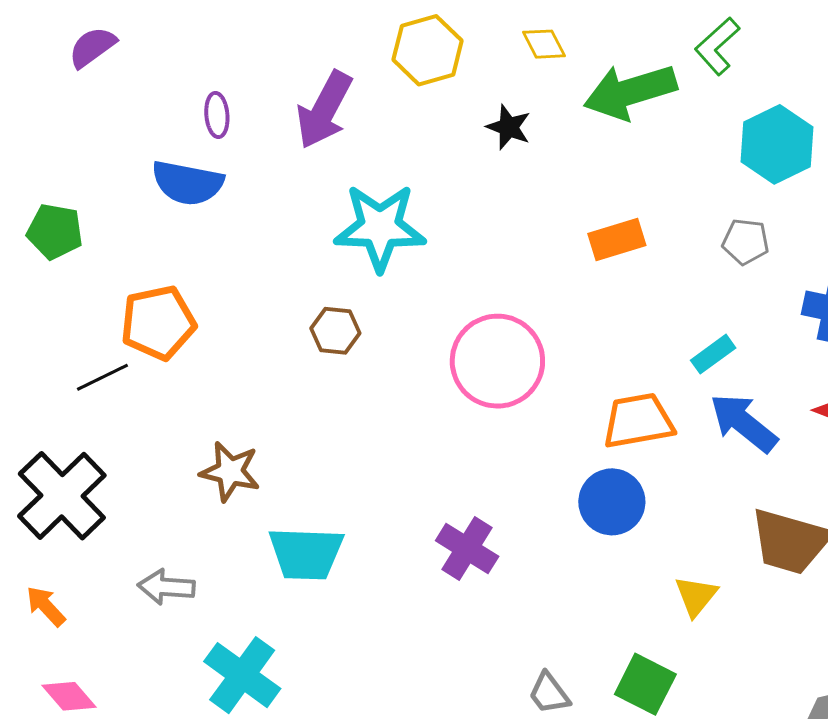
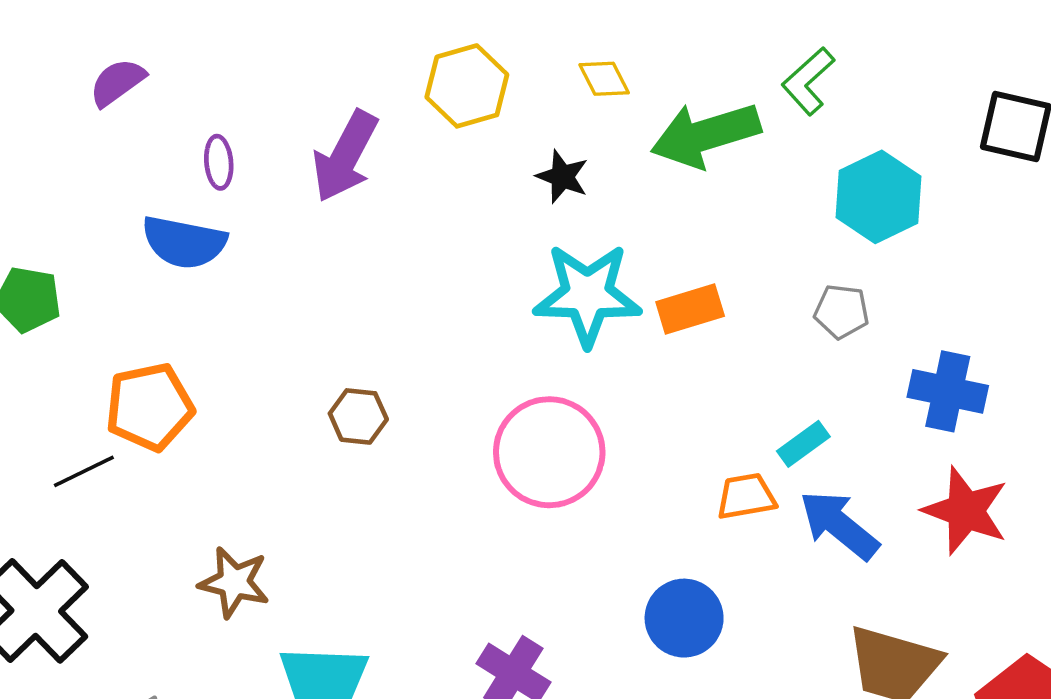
purple semicircle: (92, 47) -> (117, 82), moved
cyan star: (380, 227) -> (587, 295), moved
orange trapezoid: (638, 421) -> (746, 496), moved, size x0.7

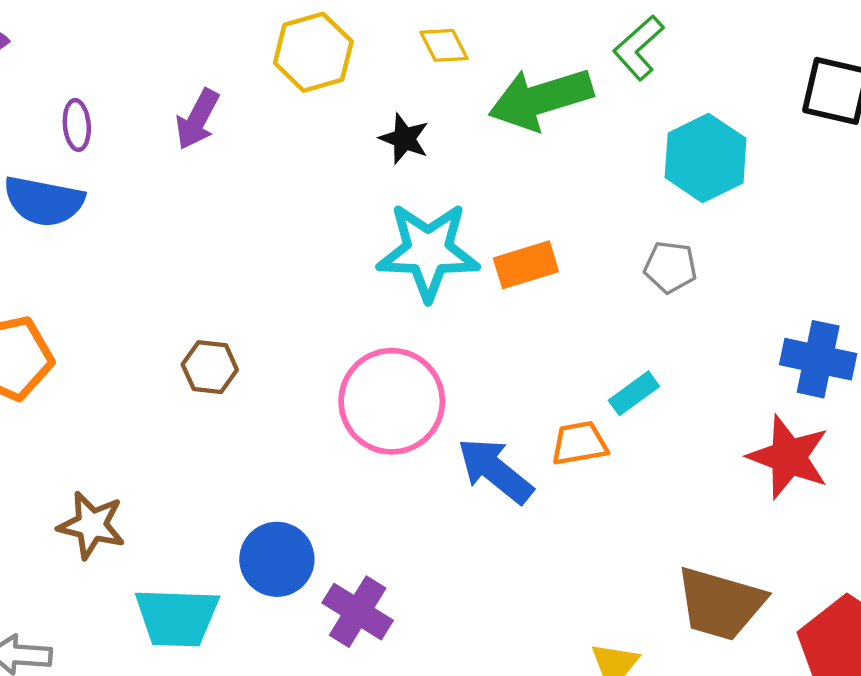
purple arrow: (345, 156) -> (197, 119), size x0.7
blue cross: (948, 391) -> (818, 359), moved
blue arrow: (839, 525) -> (495, 471), moved
blue circle: (684, 618) -> (277, 559), moved

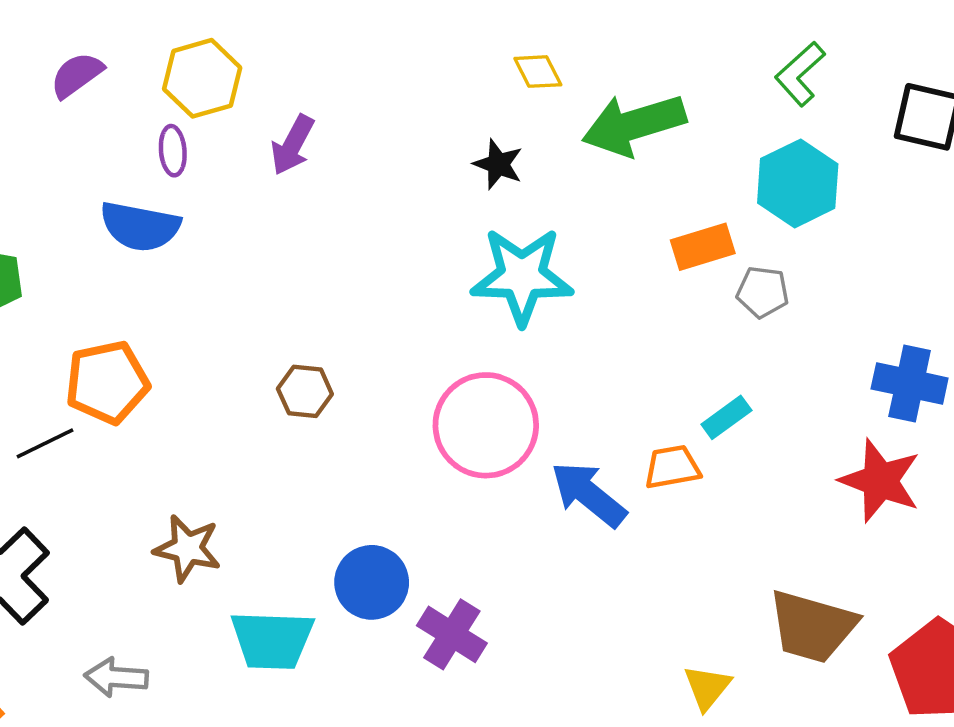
green L-shape: (638, 48) -> (800, 74), moved
yellow hexagon: (313, 52) -> (202, 78), moved
orange rectangle: (526, 265) -> (703, 247), moved

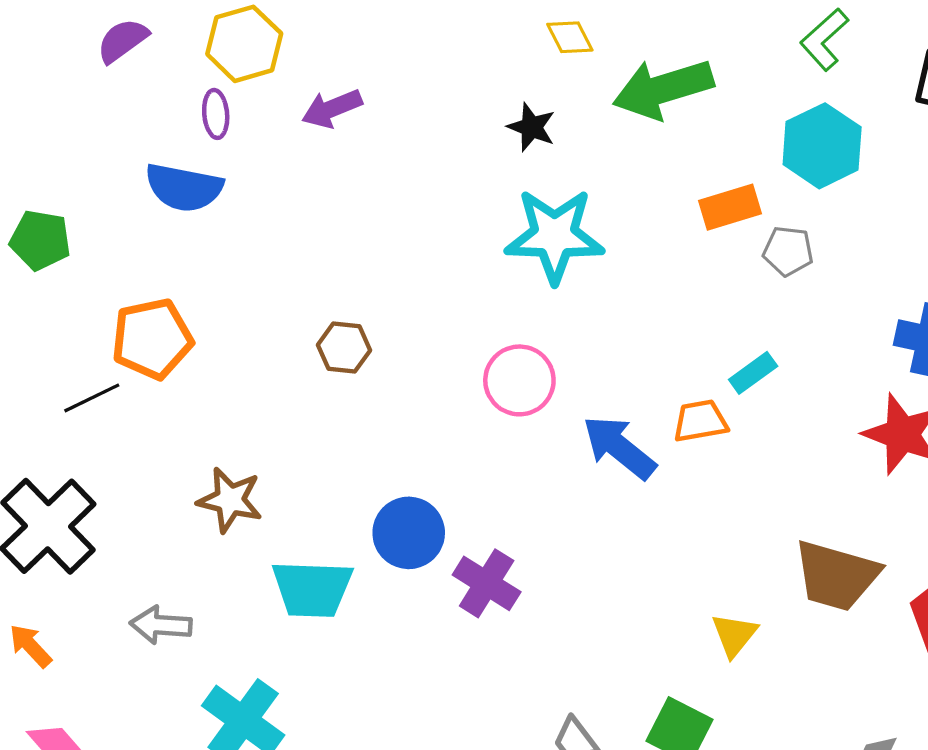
purple arrow: (293, 145) -> (332, 108), turned 40
pink circle: (486, 425) -> (519, 380), size x0.7

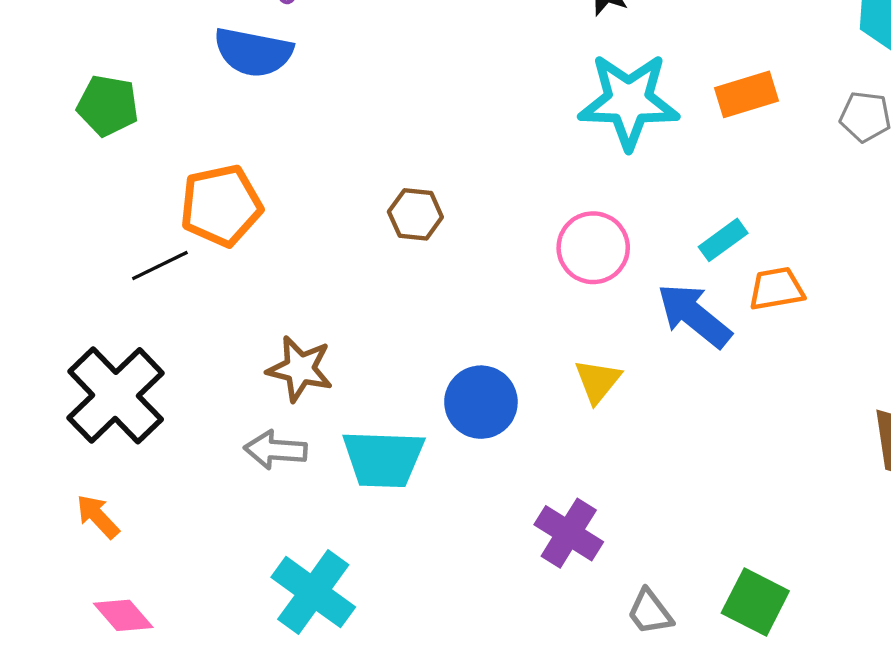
orange rectangle: (730, 207) -> (746, 94), moved
cyan rectangle: (753, 373) -> (723, 240), moved
purple cross: (487, 583) -> (569, 533), moved
gray arrow: (161, 625) -> (275, 450), moved
yellow triangle: (734, 635) -> (598, 381), moved

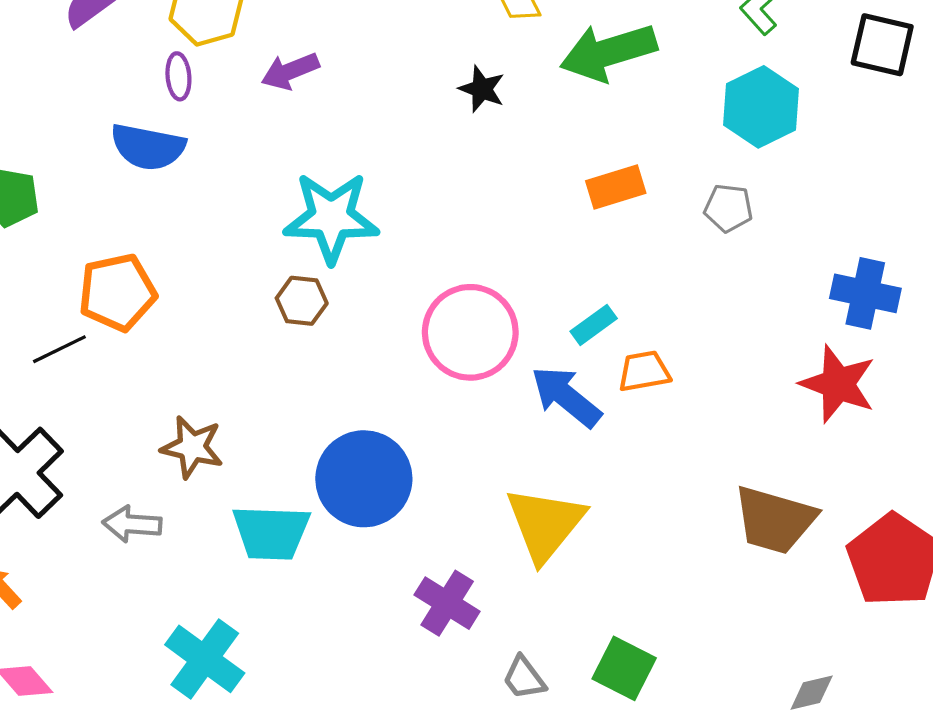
cyan star: (629, 101) -> (331, 218), moved
pink circle: (593, 248) -> (470, 332), size x1.4
yellow triangle: (598, 381) -> (545, 524), moved, size x1.8
blue circle: (481, 402) -> (364, 479), size x1.4
gray arrow: (275, 450) -> (132, 524), moved

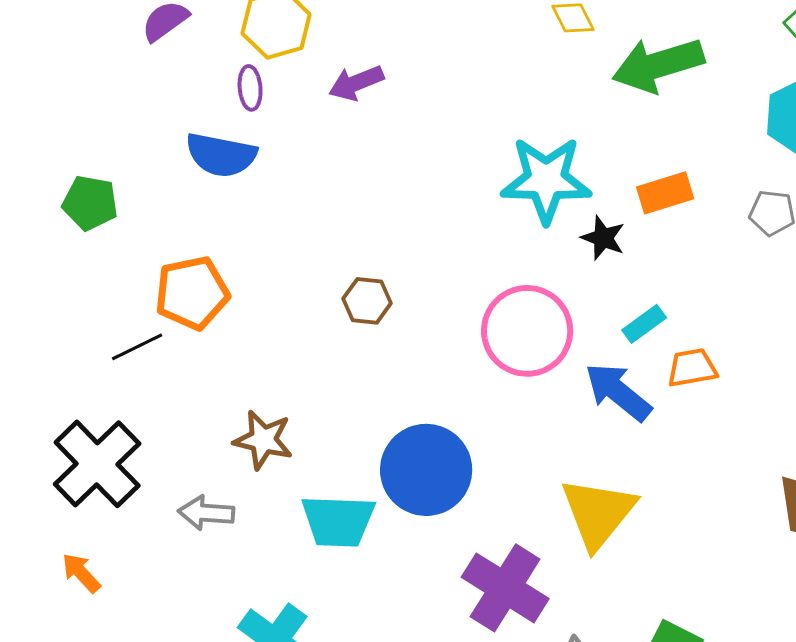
black star: (482, 89) -> (603, 238), moved
cyan star: (331, 218) -> (546, 180), moved
purple cross: (447, 603) -> (505, 588), size x1.4

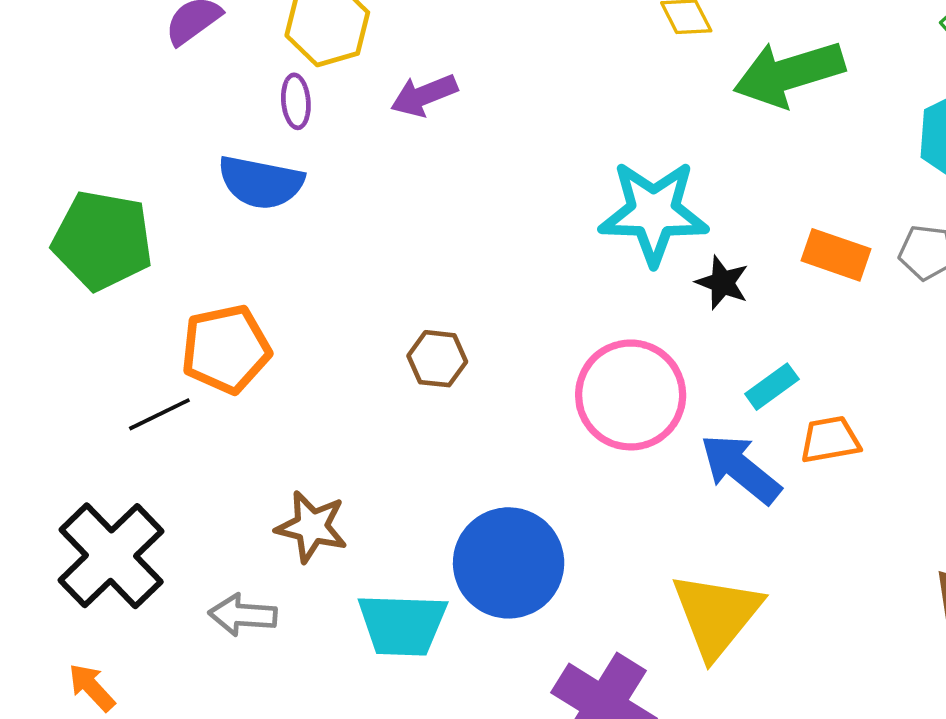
orange rectangle: (665, 193) -> (836, 255), moved, turned 36
green pentagon: (90, 203) -> (103, 240), size x1.5

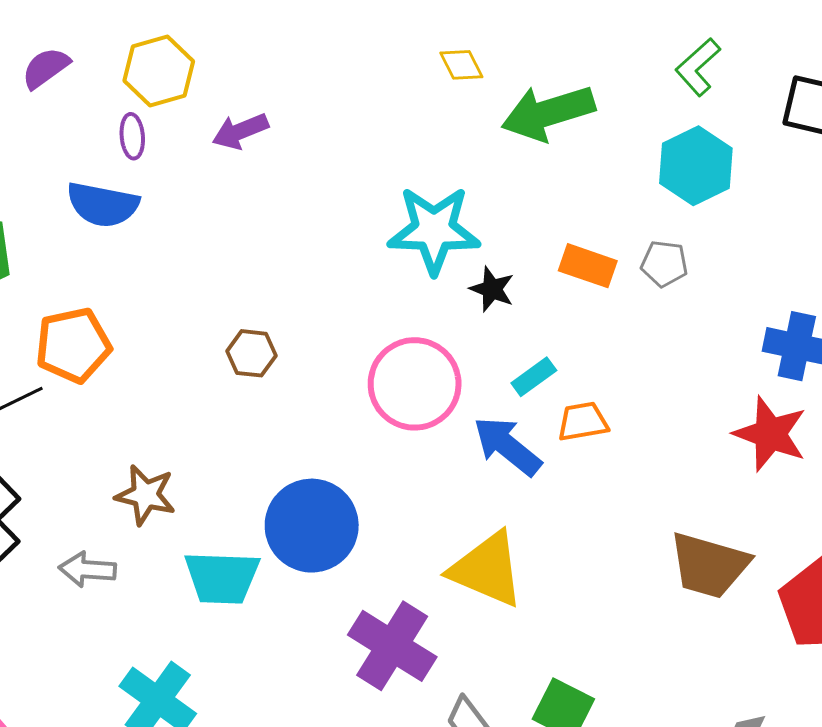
yellow triangle: (716, 615) -> (487, 569), turned -46

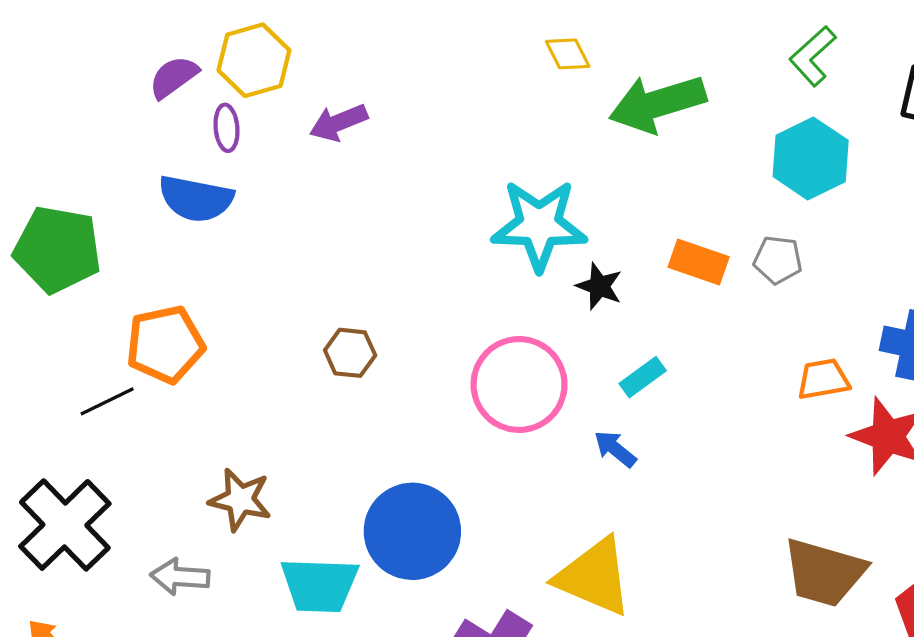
purple semicircle: (46, 68) -> (174, 77), moved
orange trapezoid: (583, 422) -> (823, 379), moved
blue arrow: (507, 446) -> (615, 449), size x0.6

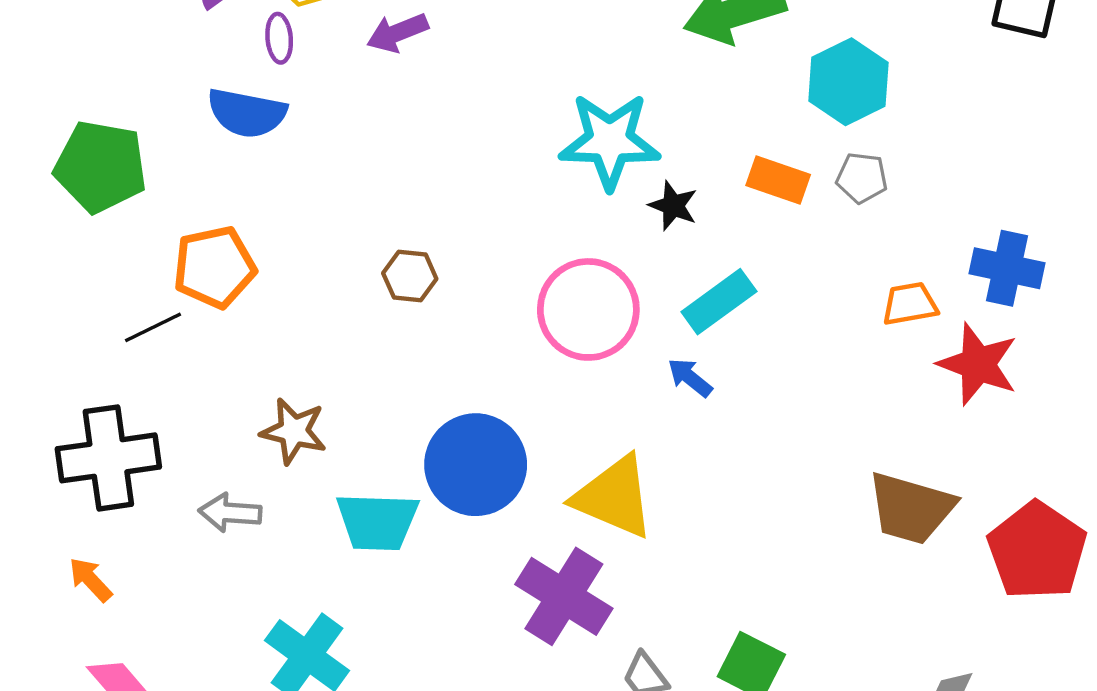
cyan hexagon: (811, 158) -> (848, 82), moved
cyan rectangle: (643, 377) -> (719, 302), size x1.5
black cross: (65, 525) -> (108, 458), turned 36
yellow triangle: (594, 577) -> (614, 497), moved

